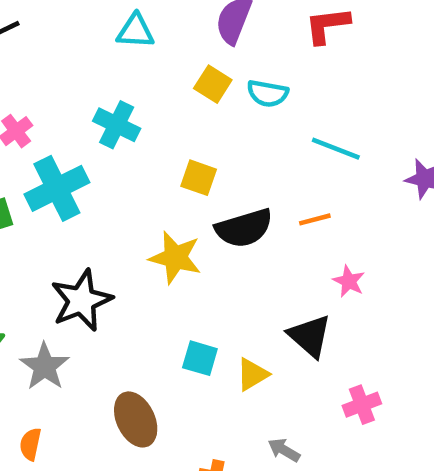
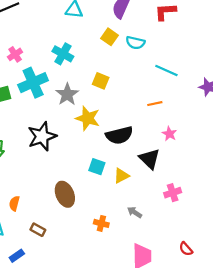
black semicircle: (244, 228) -> (119, 135), moved
gray star: (45, 366) -> (67, 94), moved

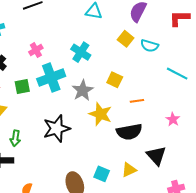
orange line: (155, 104) -> (137, 101), moved
pink star: (169, 134) -> (173, 119), moved
cyan square: (97, 167) -> (102, 174), moved

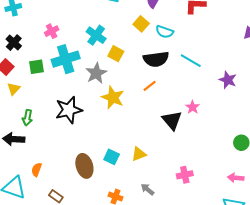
yellow square: (115, 80) -> (116, 54), moved
orange line: (137, 101) -> (150, 86), turned -32
pink star: (173, 119) -> (193, 107), moved
black semicircle: (129, 132) -> (156, 59), moved
black triangle: (156, 156) -> (172, 120), moved

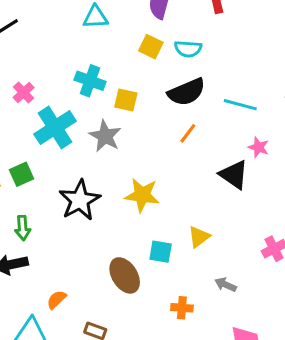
cyan line: (191, 61) -> (240, 105), moved
green square: (37, 67) -> (22, 174), moved
yellow star: (113, 97) -> (142, 195), moved
orange semicircle: (37, 170) -> (56, 300), turned 40

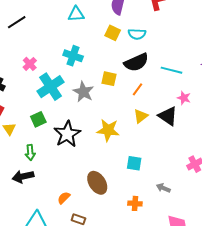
yellow square: (126, 100) -> (109, 79), moved
green square: (22, 174) -> (38, 119), moved
yellow triangle: (199, 237) -> (141, 116), moved
cyan square: (161, 252) -> (134, 163), moved
orange semicircle: (56, 300) -> (64, 198), moved

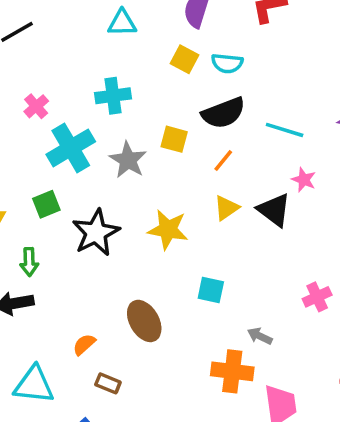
cyan cross: (73, 56) -> (113, 96), turned -30
orange cross: (135, 203) -> (232, 371), moved, size x1.6

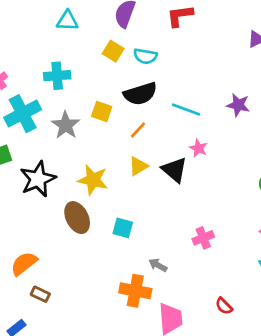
brown ellipse: (144, 321) -> (77, 218), moved
orange semicircle: (84, 344) -> (24, 264), size x1.5

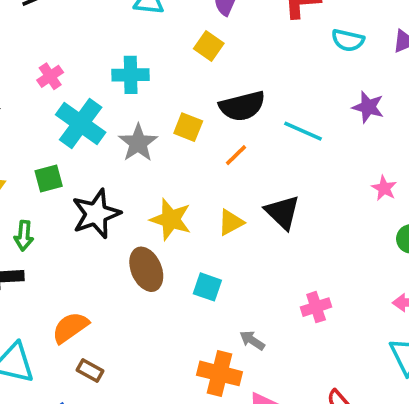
cyan semicircle: (145, 56) -> (348, 40), moved
purple star: (238, 105) -> (368, 107), moved
cyan cross: (23, 114) -> (81, 124), turned -30
pink star: (198, 148) -> (384, 188), moved
yellow triangle: (138, 166) -> (231, 222), moved

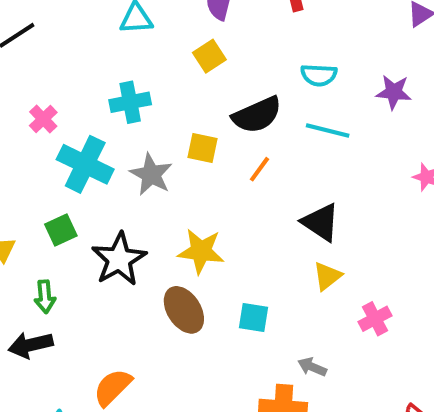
cyan semicircle: (348, 40) -> (319, 75), moved
yellow square: (209, 46) -> (209, 56), turned 32
yellow triangle: (231, 222) -> (327, 276), moved

